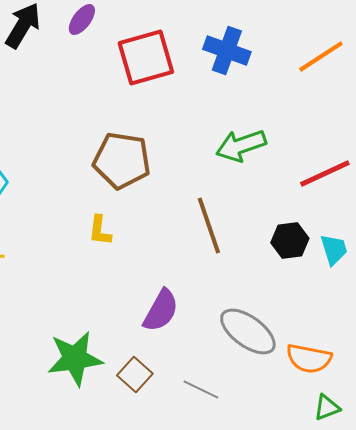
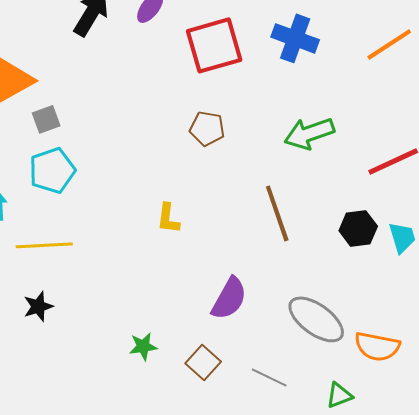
brown pentagon: (122, 160) -> (207, 128), moved, size x0.6
green star: (75, 358) -> (143, 346), size x0.5
green triangle: (327, 408) -> (339, 395), moved

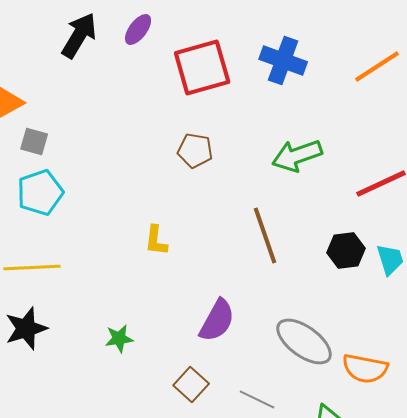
gray square: (46, 119) -> (34, 142), turned 36
black star: (38, 306) -> (26, 328), size x1.4
green star: (143, 346) -> (119, 338), moved

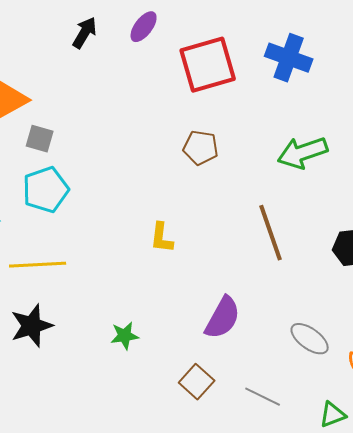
black arrow: (79, 36) -> (85, 33), size x0.7
gray ellipse: (304, 342) -> (310, 339), size x0.7

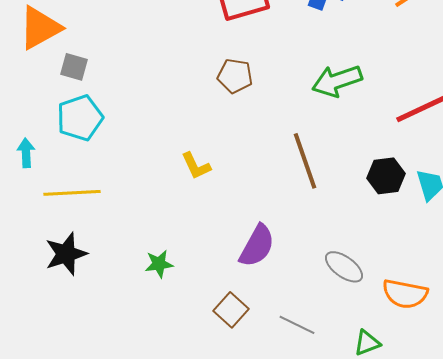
yellow L-shape: (162, 238) -> (196, 166), turned -32

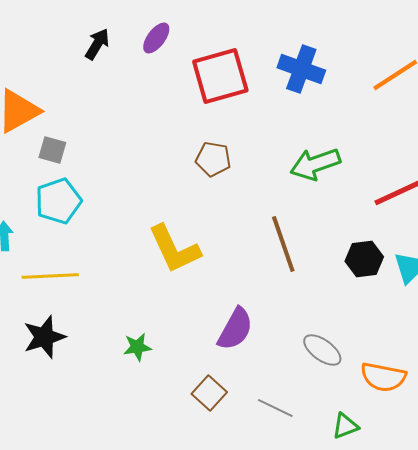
yellow L-shape: (196, 166) -> (174, 249), size x1.8

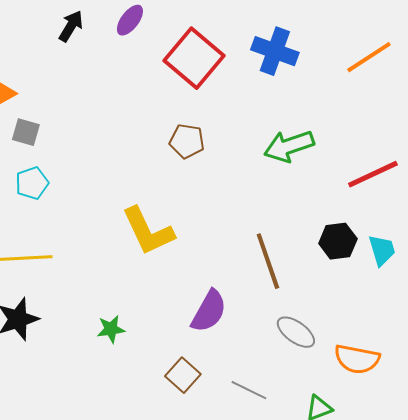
red square: (220, 76) -> (194, 58), turned -34
cyan pentagon: (58, 201) -> (32, 183), size x0.7
brown line: (283, 244) -> (268, 261), moved

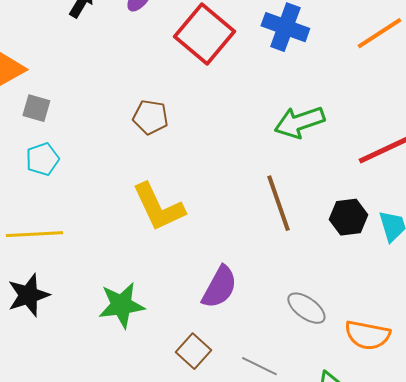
brown pentagon: (187, 141) -> (150, 117), moved
brown line: (268, 261) -> (278, 203), moved
green star: (111, 329) -> (121, 305), size x1.6

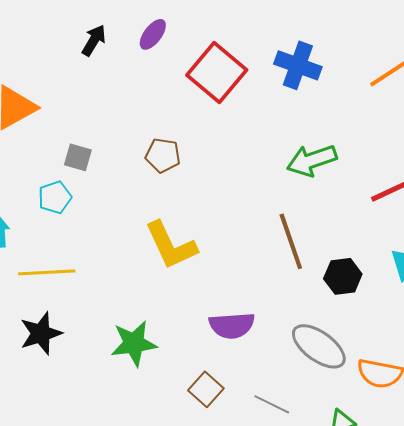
gray square: (36, 108) -> (78, 157), moved
black hexagon: (348, 217) -> (343, 276), moved
purple semicircle: (219, 287) -> (232, 325), turned 57
gray ellipse: (306, 308) -> (319, 346), size x1.4

